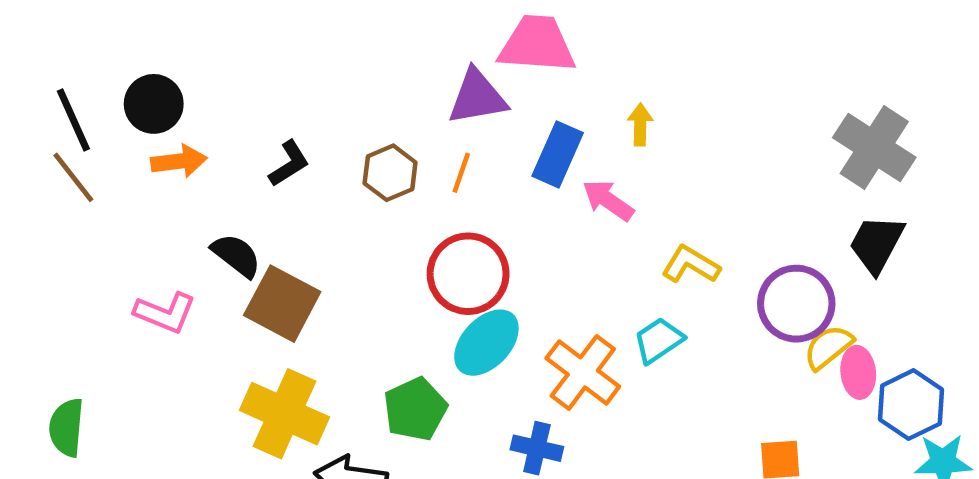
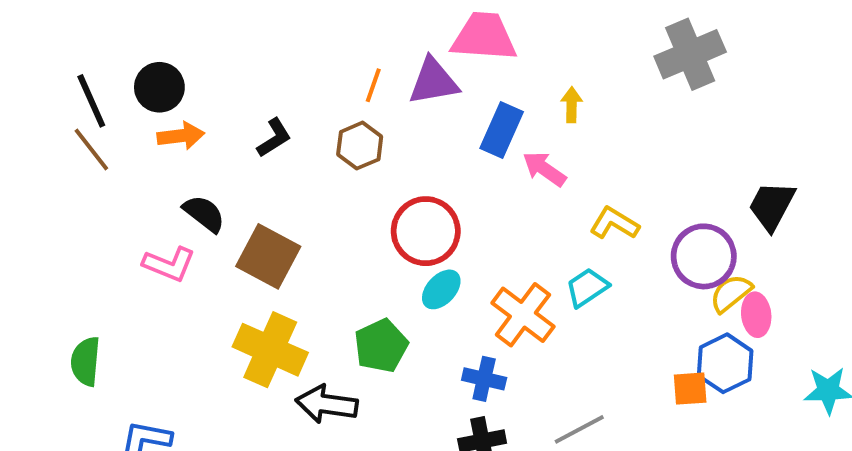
gray cross: (874, 148) -> (690, 54), moved, turned 34
orange line: (461, 173) -> (373, 85), moved
black semicircle: (236, 255) -> (204, 214), moved
cyan ellipse: (486, 343) -> (441, 289), size x0.7
blue hexagon: (911, 405) -> (725, 363), moved

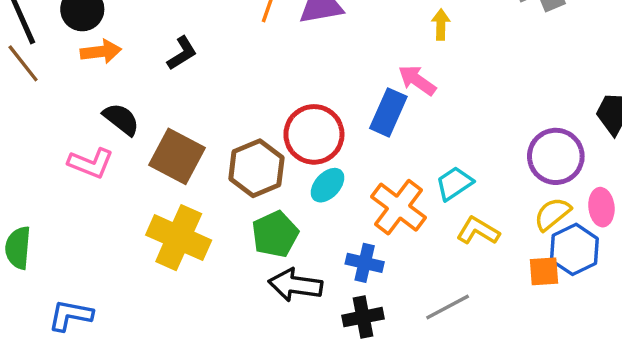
blue rectangle: (502, 130) -> (388, 112), moved
brown hexagon: (360, 146) -> (256, 168), moved, size x1.4
yellow L-shape: (614, 223) -> (478, 231), moved
yellow semicircle: (731, 293) -> (552, 214), moved
black arrow: (327, 404) -> (295, 285), moved

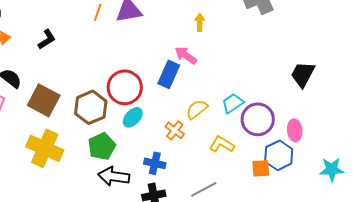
purple circle: (556, 156) -> (258, 119), moved
cyan trapezoid: (454, 183) -> (233, 103), moved
orange cross: (399, 207) -> (175, 130), size x0.6
yellow semicircle: (552, 214) -> (197, 109), moved

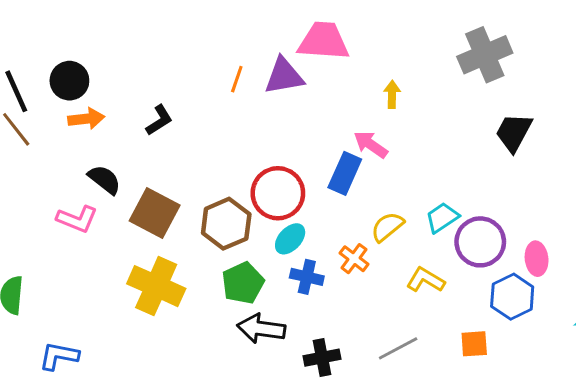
black trapezoid: (303, 74) -> (514, 132), moved
blue cross: (155, 163) -> (307, 277), moved
orange square: (261, 168) -> (474, 344), moved

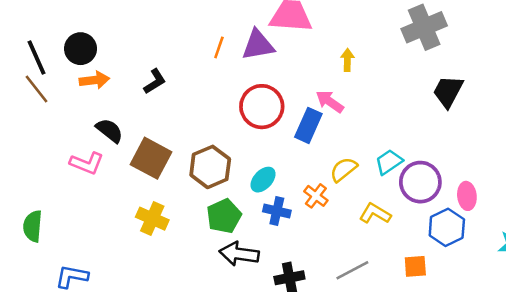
red circle: (278, 193) -> (262, 107), moved
yellow cross: (156, 286) -> (152, 219), size x0.7

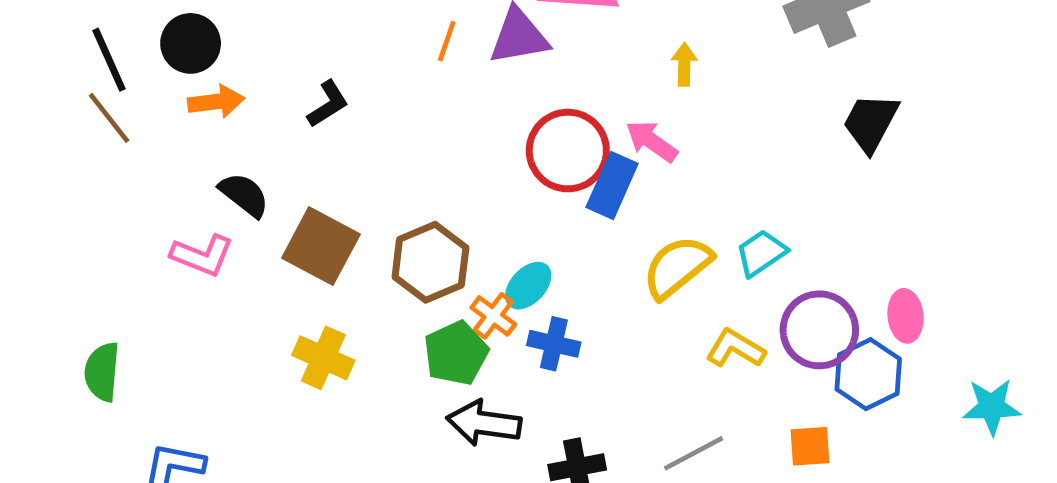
red circle: (262, 107) -> (568, 151), moved
yellow semicircle: (344, 169) -> (677, 267), size x1.4
purple circle: (420, 182) -> (819, 330), moved
orange cross: (316, 196) -> (493, 316), moved

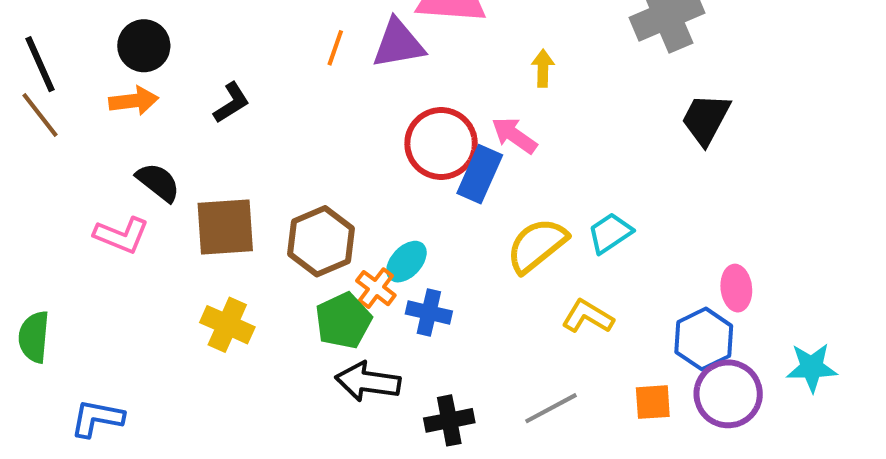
black circle: (191, 43) -> (144, 46), moved
brown square: (321, 246) -> (225, 227), turned -32
purple circle: (819, 330) -> (728, 394), moved

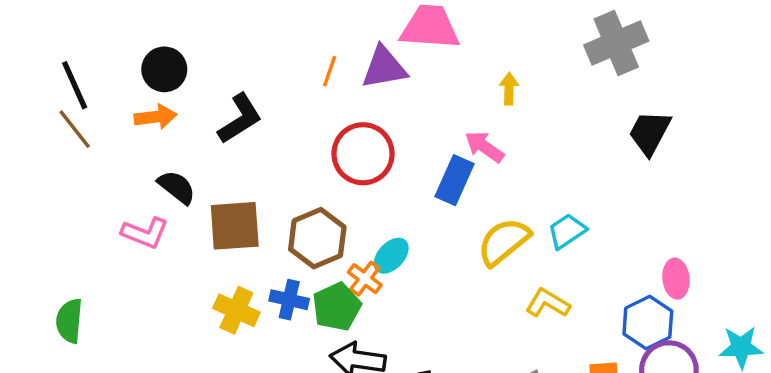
black L-shape: (231, 103) -> (240, 119), size x1.4
red circle: (441, 144) -> (363, 154), moved
blue cross: (429, 312) -> (289, 300), moved

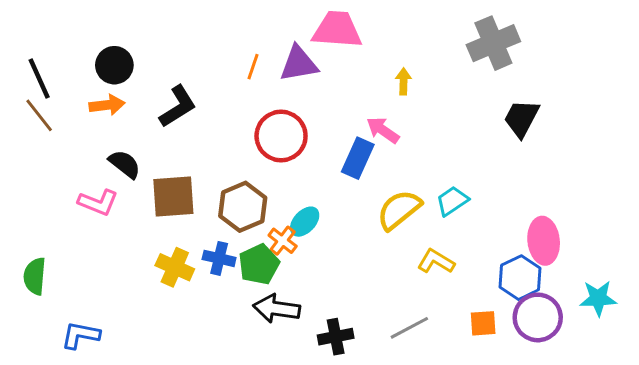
pink ellipse: (676, 279) -> (544, 241), size x1.4

